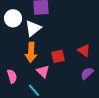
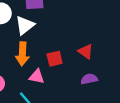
pink triangle: (43, 71) -> (37, 77), turned -32
purple semicircle: (87, 73) -> (89, 79), turned 32

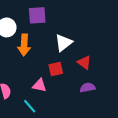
white triangle: (25, 25) -> (63, 43), moved
orange arrow: (22, 54) -> (24, 45), moved

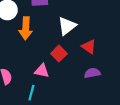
red square: (56, 69) -> (59, 54), turned -32
cyan line: (30, 106) -> (31, 93), turned 56

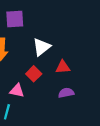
red triangle: (89, 47) -> (63, 67), turned -40

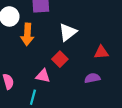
red triangle: (63, 67) -> (101, 52), moved

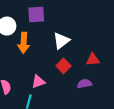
red square: (60, 59) -> (63, 66), moved
pink triangle: (43, 76) -> (38, 82), turned -32

